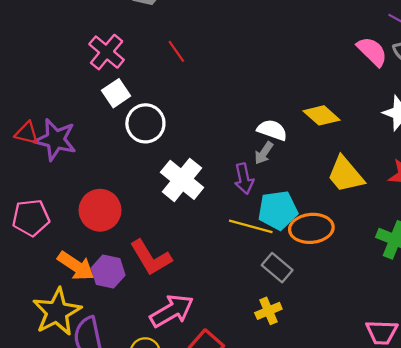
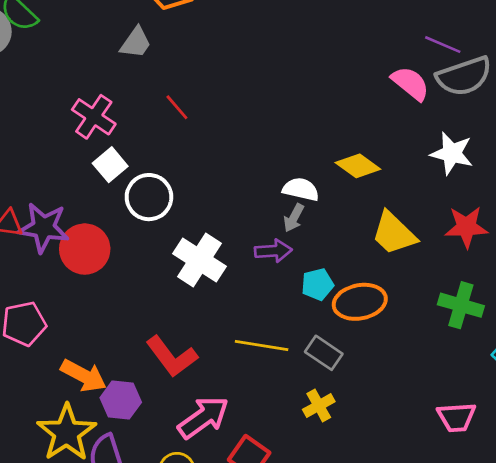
purple arrow: (244, 179) -> (273, 251), turned -76
red circle: (100, 210) -> (85, 249), moved
cyan pentagon: (278, 210) -> (317, 284), size x0.7
yellow line: (251, 226) -> (262, 345), moved
purple hexagon: (108, 272) -> (121, 400), moved

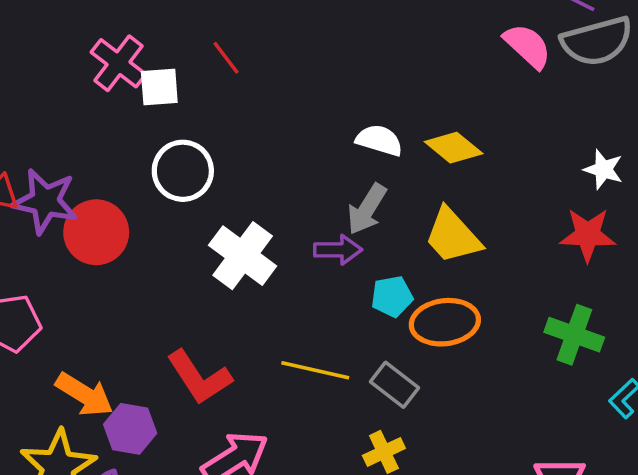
white star: (452, 153) -> (603, 169), moved, size x0.7
white square: (110, 165) -> (159, 87), moved, turned 32
white semicircle: (301, 189) -> (379, 140), moved
gray arrow: (294, 218) -> (367, 209), size x1.4
yellow trapezoid: (394, 233) -> (453, 236), moved

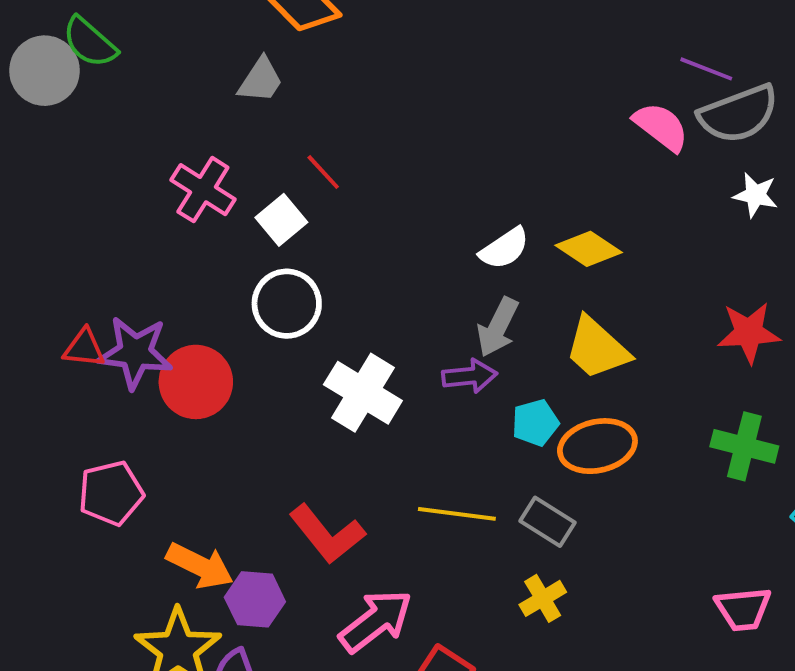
white square: (159, 87) -> (281, 220), moved, turned -30
white semicircle: (379, 140) -> (504, 248), turned 135
white star: (603, 169) -> (755, 195), moved

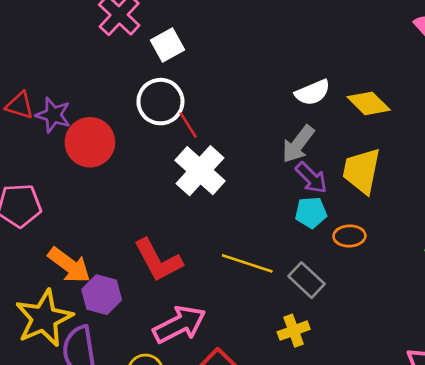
red line: (323, 172) -> (188, 125), moved
yellow trapezoid: (597, 348) -> (362, 171), turned 48
purple star: (135, 353) -> (53, 115), size x0.7
purple arrow: (470, 376) -> (311, 178), moved, turned 40
orange ellipse: (597, 446) -> (349, 236), size x0.6

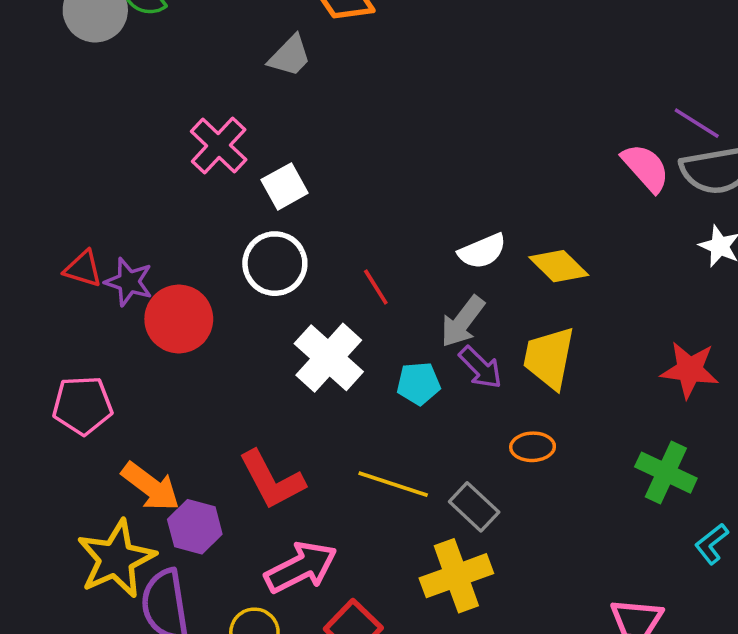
red line: (188, 125) -> (376, 287), moved
cyan pentagon: (311, 213) -> (418, 383), moved
yellow cross: (294, 331) -> (456, 576), size x1.6

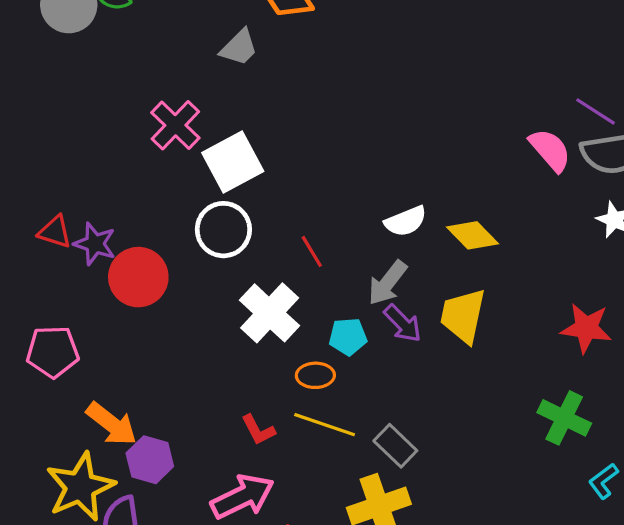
white square: (285, 186) -> (233, 162), size x1.5
orange ellipse: (533, 447) -> (315, 375), moved
red L-shape: (272, 480) -> (258, 430), moved, size x0.6

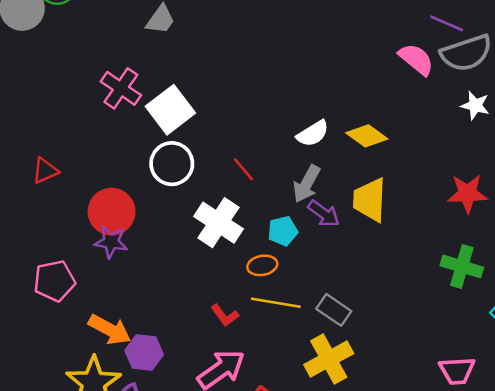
red triangle: (55, 232) -> (45, 171), moved, turned -32
purple star: (95, 244) -> (111, 242), moved

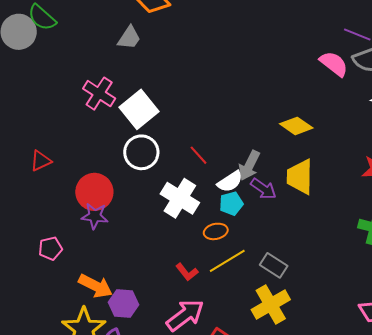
white semicircle: (313, 134) -> (230, 182), moved
pink pentagon: (54, 281) -> (50, 248), size x0.7
yellow line: (276, 303) -> (227, 261), turned -39

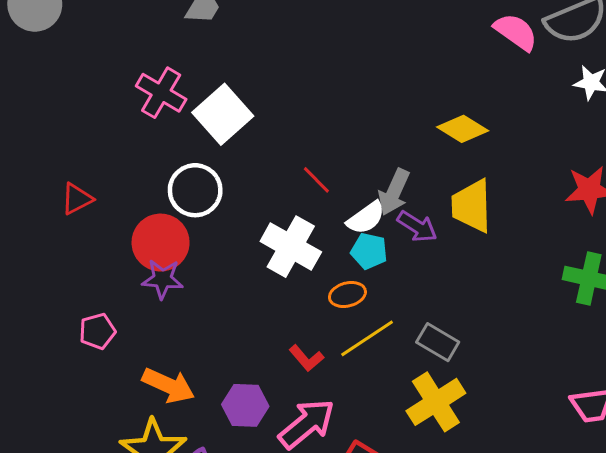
white circle: (141, 152) -> (195, 190), moved
cyan pentagon: (231, 204) -> (369, 251), turned 30
purple hexagon: (123, 303) -> (245, 405), moved

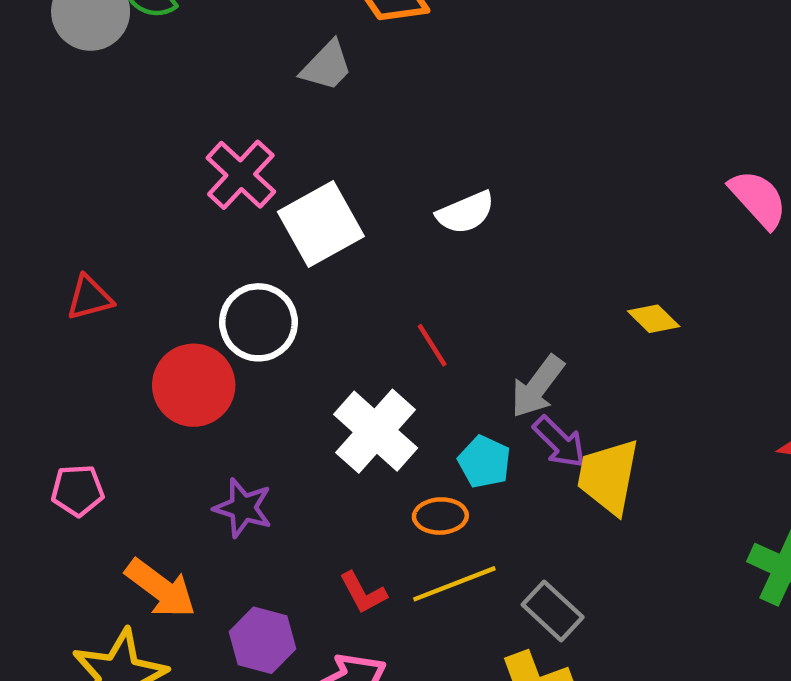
yellow diamond: (463, 129) -> (654, 319), size x0.7
yellow trapezoid: (472, 206) -> (608, 476), moved
white semicircle: (366, 218) -> (466, 213), moved
purple star: (163, 279) -> (243, 508), moved

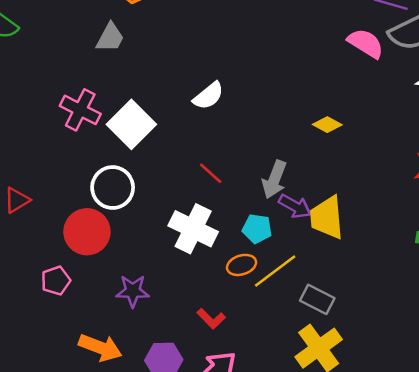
pink pentagon: (78, 490) -> (56, 281), moved
yellow line: (454, 584) -> (275, 271), moved

